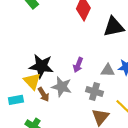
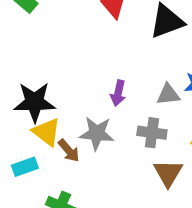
black star: (41, 66) -> (35, 102), moved

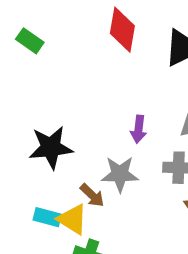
yellow triangle: (47, 132) -> (73, 219), moved
cyan rectangle: (25, 167) -> (47, 217), turned 40

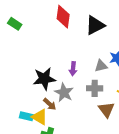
black star: (51, 147) -> (44, 79), moved
gray star: (120, 174) -> (64, 93), turned 30

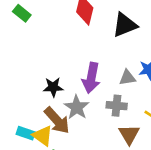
purple arrow: (73, 69) -> (91, 78), size x1.6
black star: (44, 79) -> (53, 87), size x0.7
brown arrow: (50, 104) -> (57, 120), size x1.6

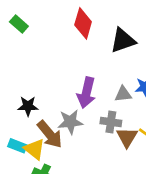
black star: (53, 87) -> (28, 106), moved
gray star: (77, 107) -> (70, 122), turned 30
brown triangle: (129, 134) -> (127, 137), moved

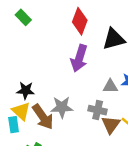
purple arrow: (86, 93) -> (79, 58), moved
cyan rectangle: (17, 146) -> (14, 125), turned 56
yellow triangle: (34, 149) -> (21, 111), moved

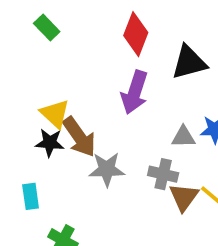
yellow triangle: (21, 111) -> (55, 114), moved
brown arrow: (43, 117) -> (79, 137), moved

